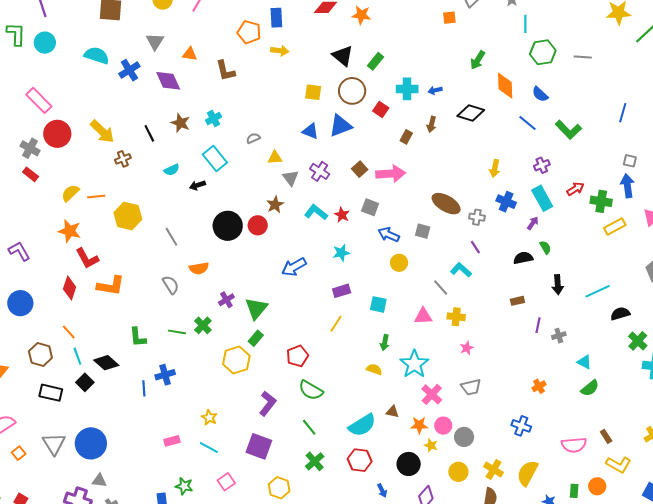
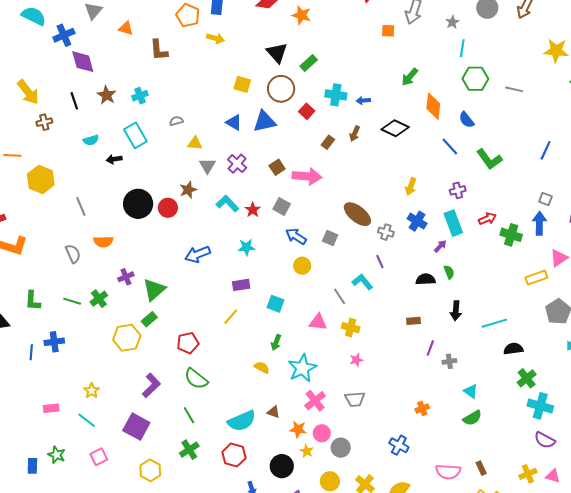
purple diamond: (168, 81) -> (83, 62), moved
yellow rectangle: (615, 227) -> (536, 278), moved

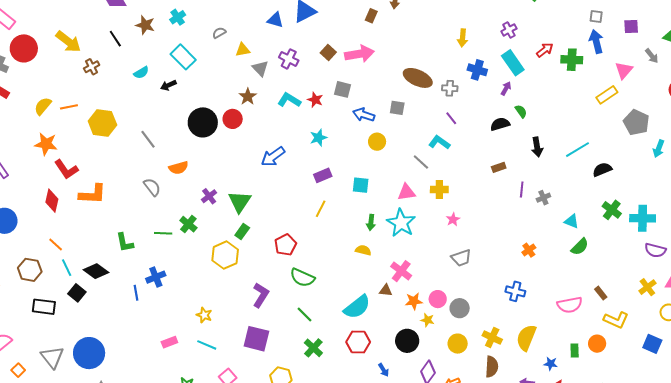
cyan star: (302, 368) -> (401, 223), moved
green cross: (527, 378) -> (612, 210), moved
pink cross: (315, 401) -> (401, 271), moved

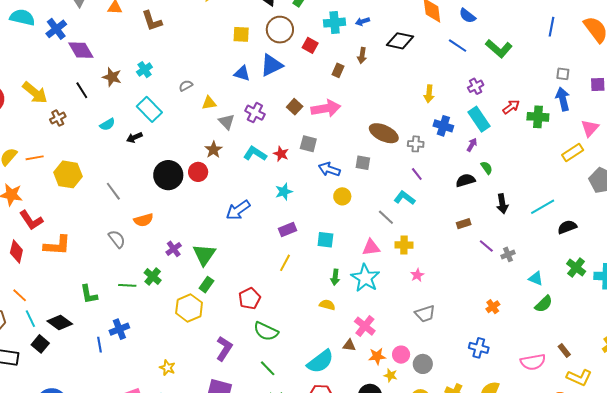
purple line: (522, 189) -> (486, 246), turned -56

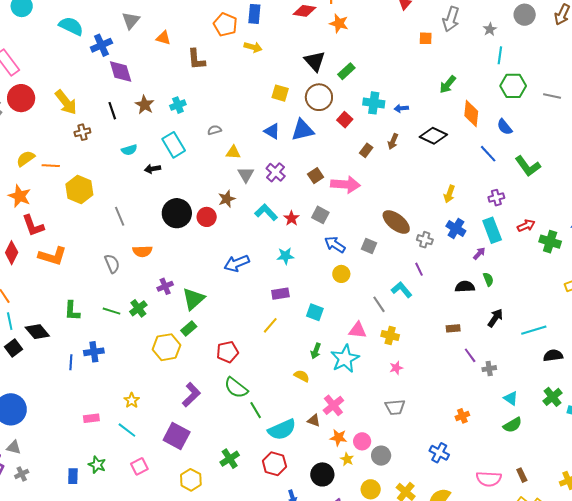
black arrow: (502, 204) -> (495, 318), turned -150
green line: (268, 368) -> (256, 410), moved

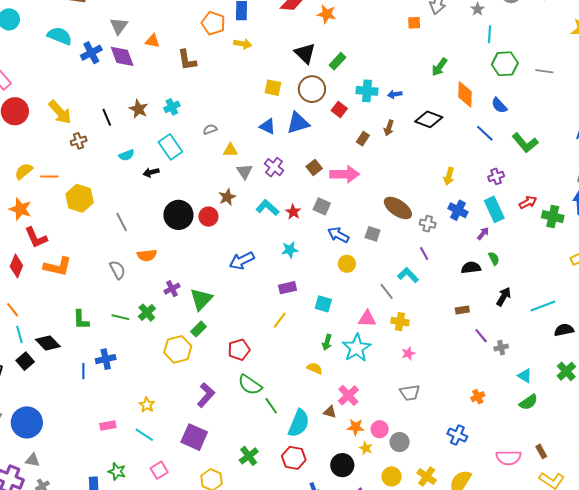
purple diamond: (121, 71) -> (122, 56), moved
cyan semicircle: (282, 430) -> (299, 423), turned -40

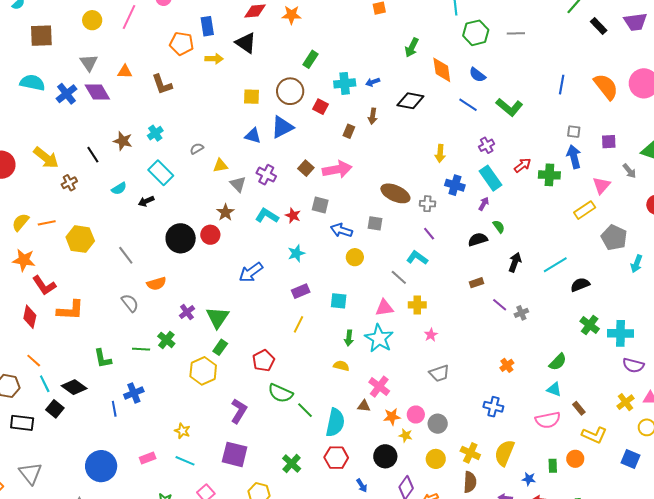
black triangle: (305, 53) -> (246, 43), moved
cyan triangle: (525, 376) -> (554, 389), moved
blue circle: (27, 422) -> (101, 466), moved

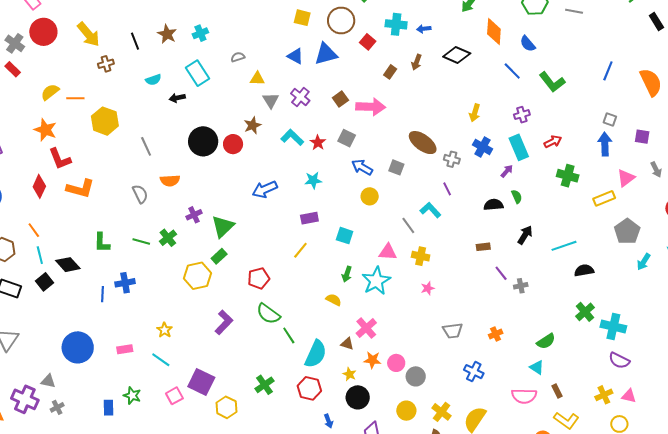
green cross: (549, 175) -> (568, 176), moved
gray trapezoid: (439, 373) -> (453, 331), moved
yellow star: (406, 435) -> (349, 374), moved
purple square: (235, 454) -> (201, 382), moved

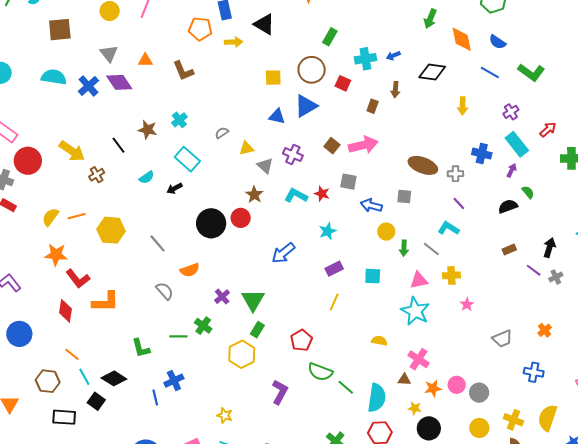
yellow arrow: (475, 113) -> (463, 106), moved
black arrow: (525, 235) -> (549, 248), moved
green arrow: (347, 274) -> (404, 248), moved

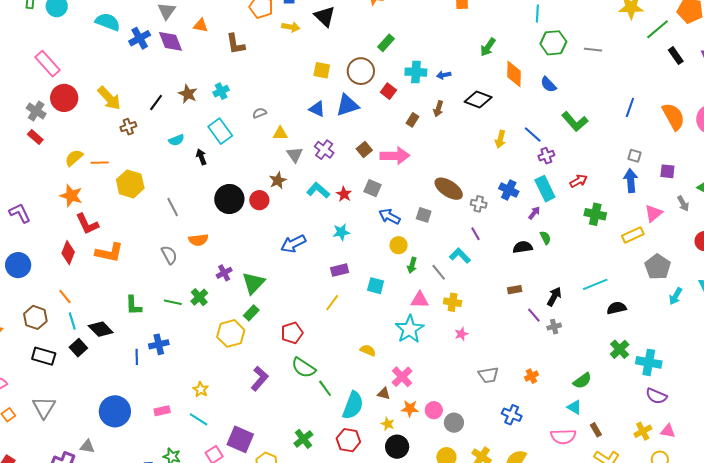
blue line: (490, 72) -> (533, 135), moved
black line: (119, 145) -> (156, 103), turned 60
black arrow: (175, 188) -> (201, 157), turned 84

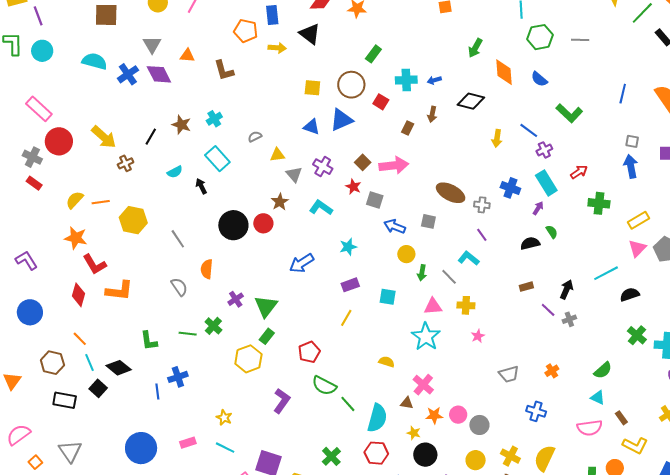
red star: (344, 194) -> (353, 187), moved
pink triangle: (653, 213) -> (637, 248), moved
orange semicircle: (198, 240) -> (207, 269), turned 108

